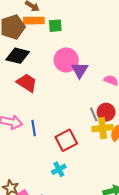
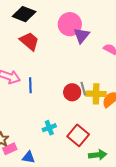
red circle: (106, 112) -> (72, 92), moved
gray line: (94, 114) -> (83, 89), moved
red square: (66, 140) -> (78, 135), moved, turned -30

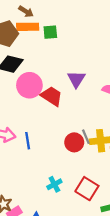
pink circle: (70, 24) -> (29, 85), moved
red trapezoid: (29, 41) -> (52, 96), moved

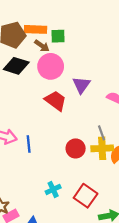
brown arrow: (26, 12) -> (42, 46), moved
pink circle: (29, 85) -> (51, 66), moved
gray line: (86, 137) -> (101, 133), moved

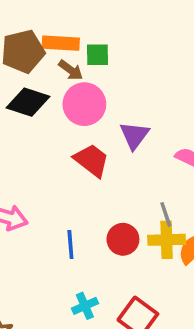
blue line: (29, 144) -> (70, 244), moved

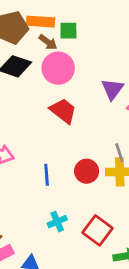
purple triangle: (134, 135) -> (112, 89), moved

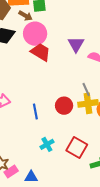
red trapezoid: (63, 111) -> (41, 52), moved

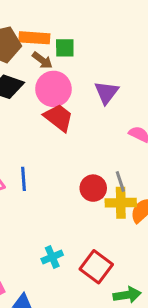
purple triangle: (76, 44) -> (107, 92), moved
red circle: (64, 106) -> (93, 188), moved
blue line: (35, 112) -> (23, 179), moved

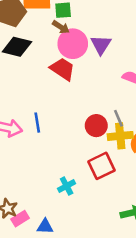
brown arrow: (42, 60) -> (61, 27), moved
pink circle: (53, 89) -> (73, 44), moved
red square: (96, 267) -> (102, 166), moved, turned 32

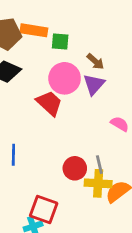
brown arrow: (61, 27) -> (95, 61), moved
red square: (102, 166) -> (44, 210), moved, turned 36

